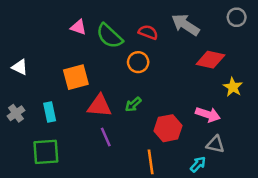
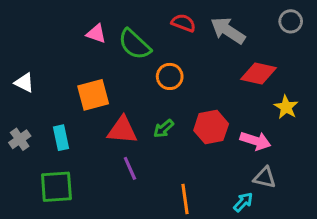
red semicircle: (148, 32) -> (183, 23), moved
red hexagon: (168, 128) -> (211, 127), moved

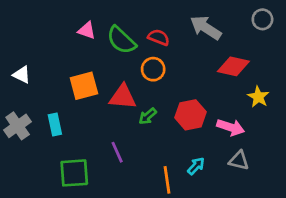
red semicircle: (183, 23) -> (159, 37), moved
red triangle: (122, 130) -> (123, 97), moved
gray cross: (20, 139) -> (18, 126), size x1.4
green square: (56, 187) -> (74, 173), moved
cyan arrow: (243, 202) -> (196, 166), moved

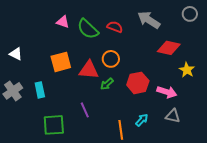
orange circle: (153, 69) -> (111, 59), moved

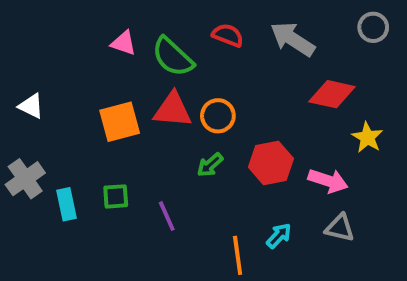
red semicircle: (115, 27) -> (228, 35), moved
red triangle: (89, 70) -> (173, 110), moved
cyan rectangle: (40, 90) -> (67, 204), moved
green square: (54, 125) -> (116, 196), moved, size x0.6

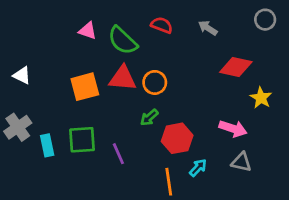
gray arrow: (293, 39) -> (208, 28), size x0.6
red hexagon: (271, 163) -> (177, 138), moved
green square: (116, 196) -> (82, 140), size x1.5

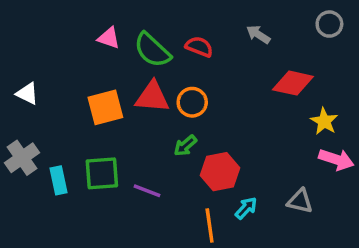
red semicircle: (162, 25) -> (199, 47), moved
pink arrow: (233, 129) -> (336, 159), moved
purple line: (118, 154) -> (147, 191), turned -45

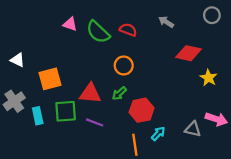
red triangle: (152, 97) -> (90, 93), moved
orange square: (105, 107) -> (50, 79), moved
pink arrow: (336, 159) -> (216, 119), moved

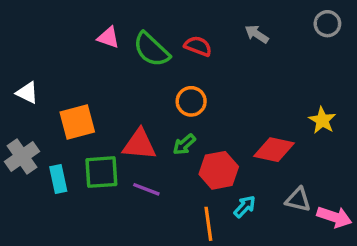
red diamond: (188, 53) -> (274, 150), moved
pink arrow: (216, 119) -> (334, 217), moved

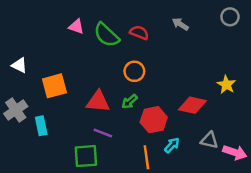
green square: (101, 172) -> (86, 156), moved

